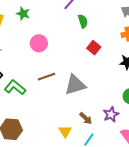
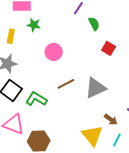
yellow triangle: (65, 131) -> (92, 135), size x1.6

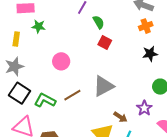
red square: (109, 48) -> (105, 42), moved
pink circle: (54, 52) -> (61, 61), moved
brown line: (66, 84) -> (72, 95), moved

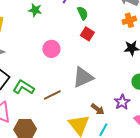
green star: (39, 26) -> (35, 10), moved
pink circle: (61, 61) -> (51, 49), moved
brown line: (72, 95) -> (52, 95), moved

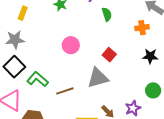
orange cross: (129, 20) -> (142, 28), moved
red square: (87, 34) -> (109, 55), moved

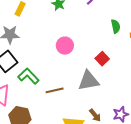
green semicircle: (107, 14) -> (116, 26), moved

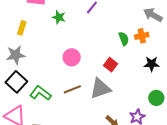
green semicircle: (116, 26) -> (124, 39), moved
brown line: (55, 90) -> (72, 89), moved

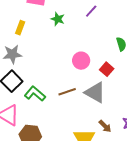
pink circle: (72, 57) -> (81, 61), moved
gray triangle: (100, 89) -> (95, 93), turned 45

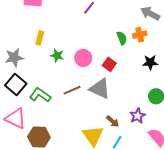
green star: (58, 19) -> (57, 56), moved
yellow rectangle: (20, 28) -> (40, 38), moved

